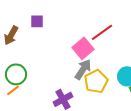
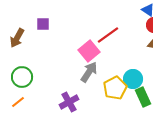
yellow pentagon: (96, 81) -> (115, 88), moved
orange line: (13, 90) -> (18, 102), moved

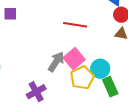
red line: (108, 35) -> (75, 25), turned 45
pink square: (89, 51) -> (74, 59), moved

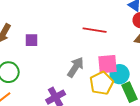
purple square: (10, 14) -> (32, 40), moved
pink square: (74, 59) -> (108, 64), moved, turned 35

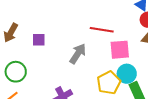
pink square: (108, 64) -> (120, 50), moved
gray arrow: (76, 67) -> (78, 54), moved

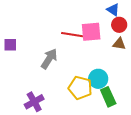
pink square: (120, 50) -> (91, 32), moved
yellow pentagon: (109, 83) -> (80, 88), turned -30

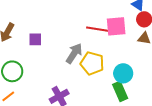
yellow pentagon: (80, 88) -> (92, 63), moved
green rectangle: (108, 97) -> (120, 91), moved

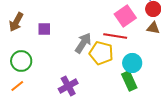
pink square: (116, 26) -> (125, 16), turned -30
red line: (98, 29) -> (115, 36), moved

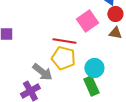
red line: (115, 36) -> (64, 41), moved
gray arrow: (83, 43) -> (42, 72), moved, turned 95

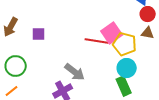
pink square: (87, 21) -> (112, 33), moved
yellow pentagon: (63, 58) -> (125, 44), moved

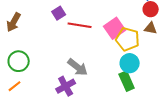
purple square: (39, 34) -> (59, 13), moved, turned -32
red line: (97, 41) -> (80, 25), moved

